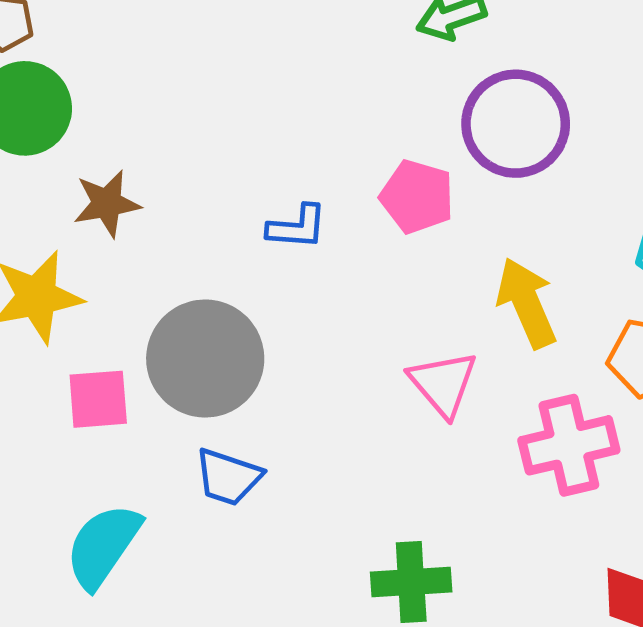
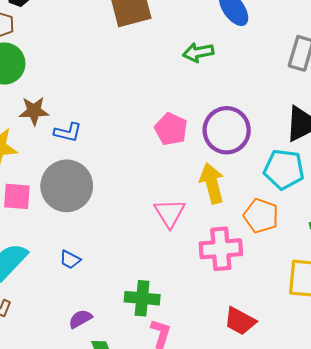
purple circle: (516, 124) -> (227, 130), moved
blue L-shape: (297, 227) -> (68, 132), moved
blue trapezoid: (228, 477) -> (70, 260), moved, size x0.7

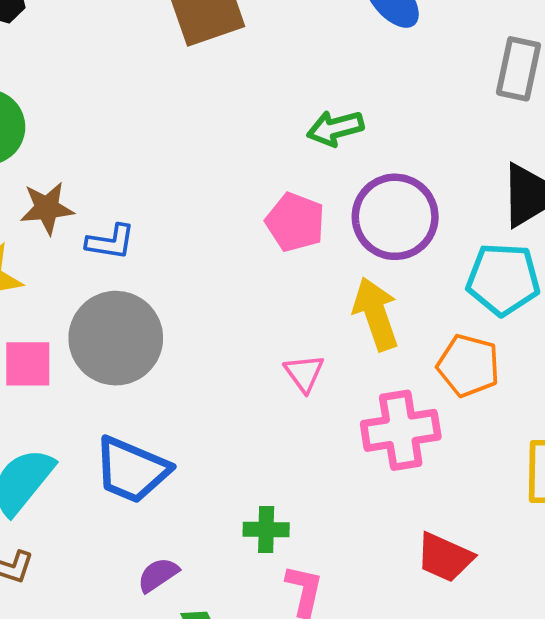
green arrow: (198, 52) -> (335, 128), moved
pink triangle: (170, 213) -> (304, 373), size x0.7
blue trapezoid: (70, 260) -> (132, 470), size x2.0
green cross: (142, 298) -> (266, 530), size x0.7

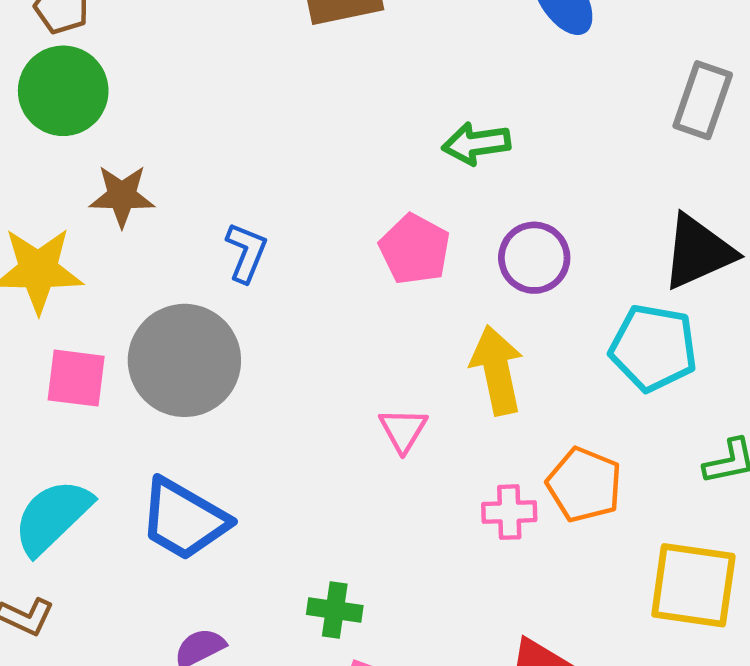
purple circle: (395, 217) -> (534, 258), size x0.7
blue L-shape: (110, 242) -> (246, 252), moved, turned -84
orange pentagon: (468, 366) -> (584, 485), moved
pink cross: (401, 430) -> (509, 512), size x0.6

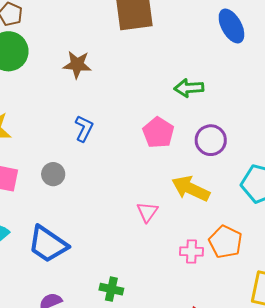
brown star: (122, 196) -> (77, 65), moved
gray circle: (184, 360) -> (53, 174), size x0.5
yellow arrow: (497, 370) -> (191, 189), turned -57

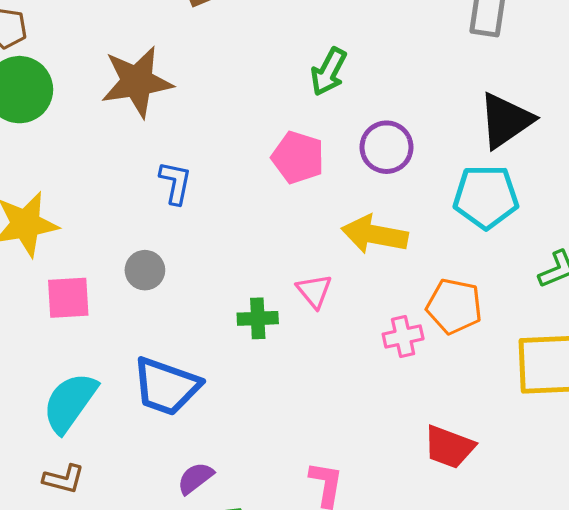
brown star: (77, 65) -> (137, 82), size x1.5
green arrow: (189, 88) -> (329, 72), turned -44
green cross: (111, 289) -> (258, 318), moved

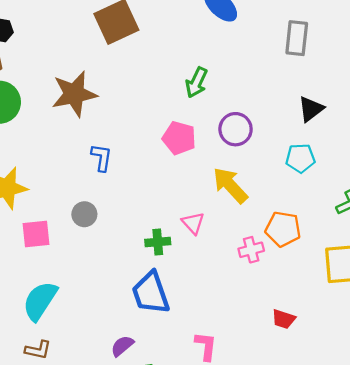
black triangle: (506, 121) -> (311, 109), size x0.7
cyan pentagon: (486, 197) -> (300, 158), size x0.7
yellow arrow: (375, 234) -> (230, 185), turned 39
blue trapezoid: (166, 386) -> (151, 293), moved, turned 54
red trapezoid: (449, 447) -> (284, 319), size x0.7

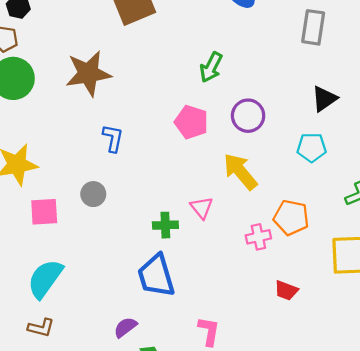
red trapezoid: (284, 319) -> (286, 290), moved

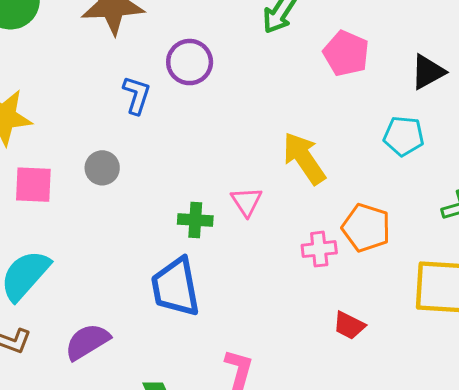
purple circle: (248, 116) -> (190, 62), moved
pink pentagon: (191, 122) -> (346, 53), moved
purple semicircle: (125, 327) -> (87, 342), moved, size x1.4

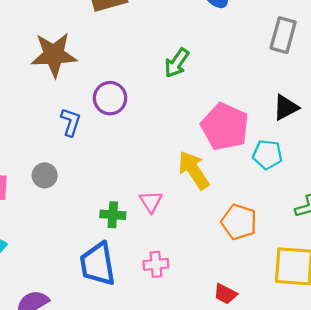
pink pentagon: (346, 53) -> (225, 127), moved, size x1.4
pink cross: (319, 249) -> (156, 264), moved

